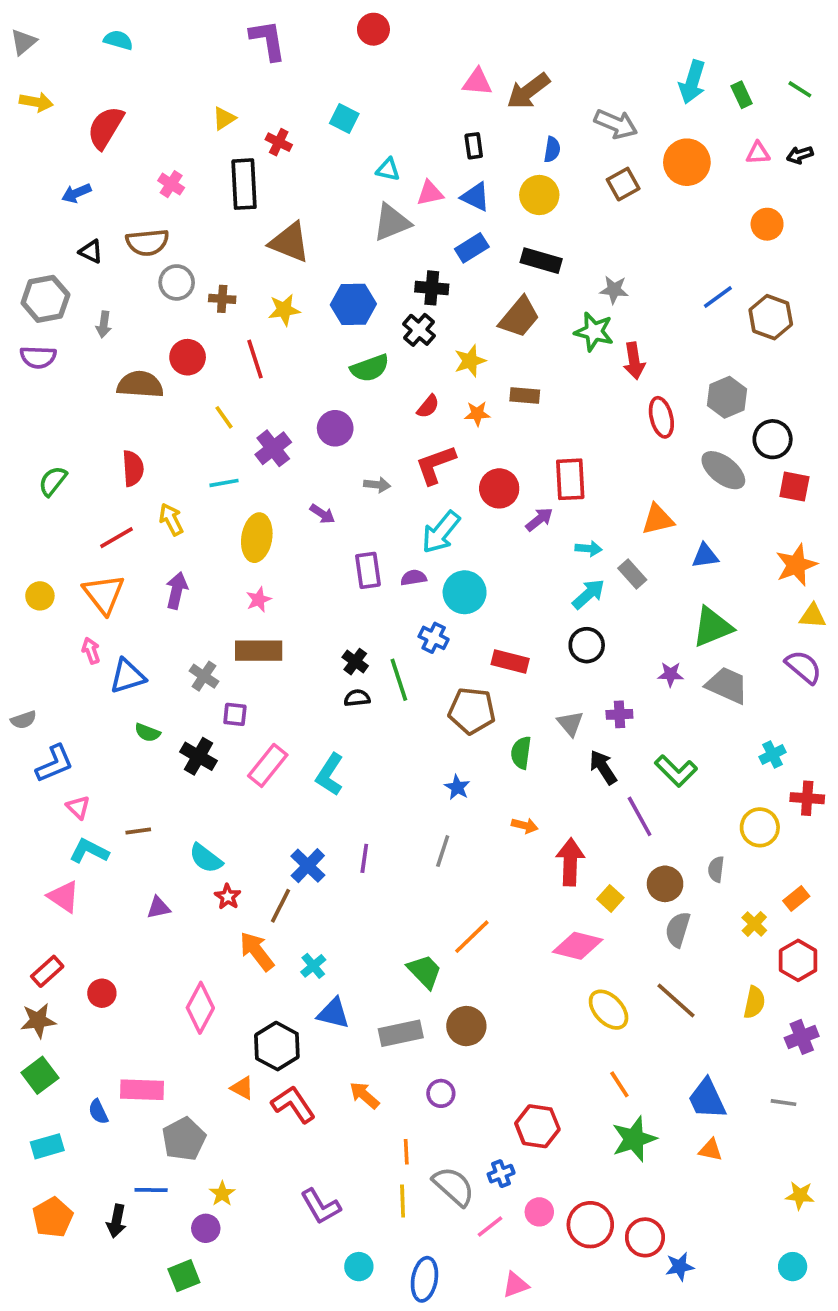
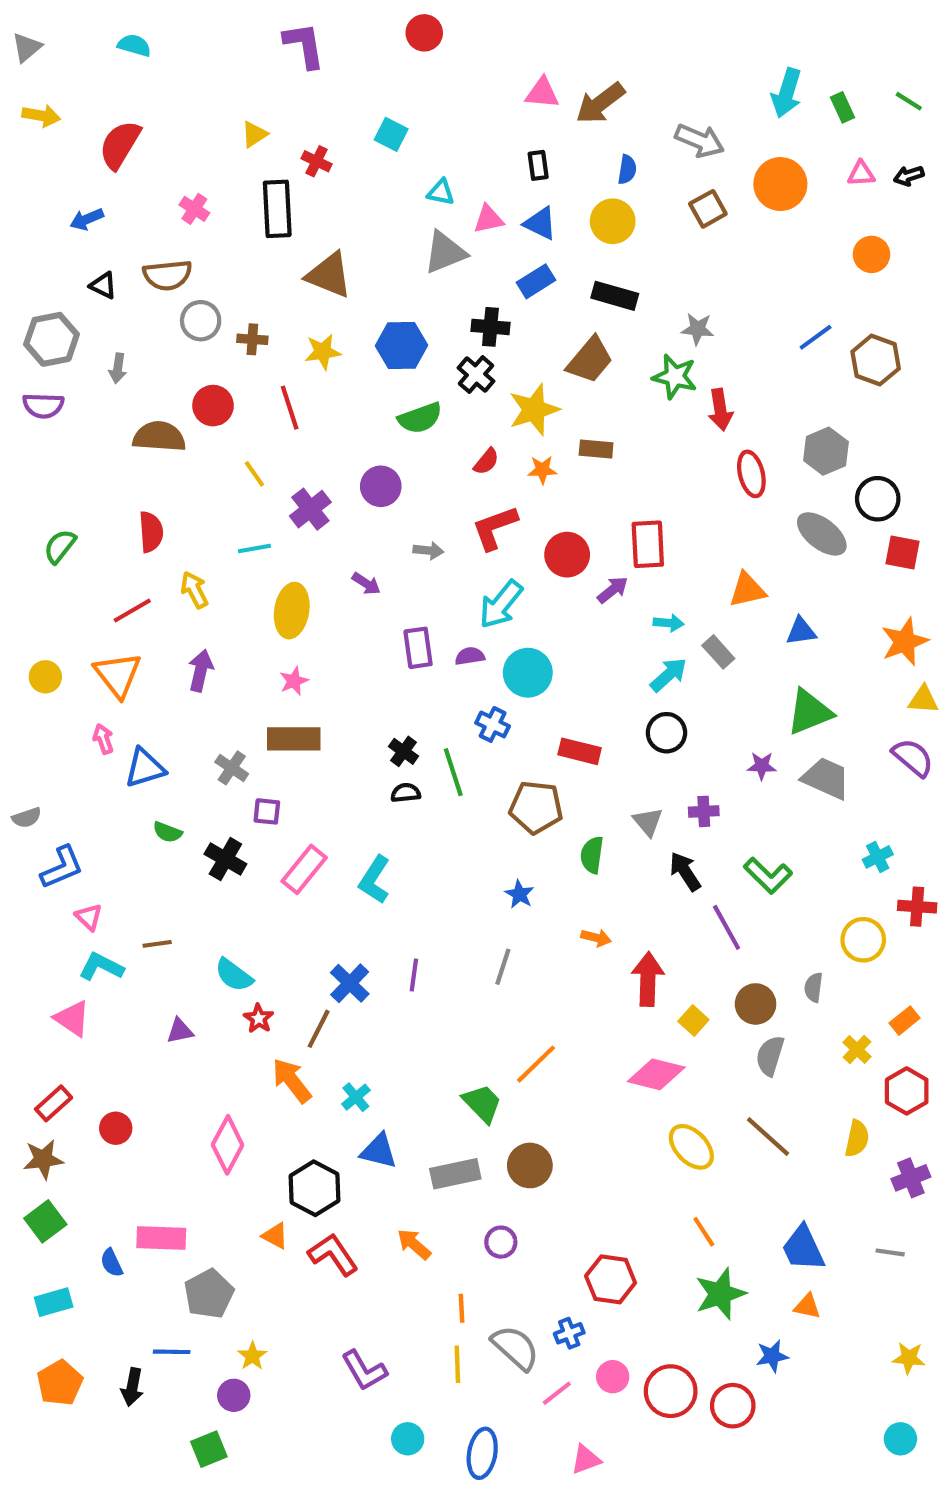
yellow star: (470, 361) -> (534, 410), size x1.4
blue star: (680, 1267) -> (772, 1356), moved

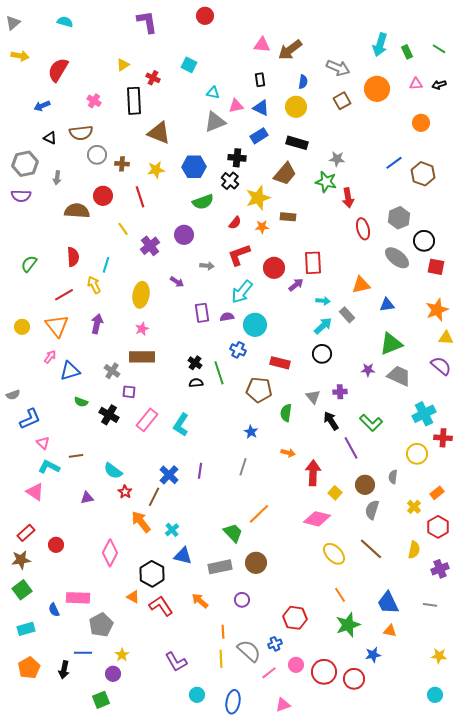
cyan line: (254, 548) -> (106, 265), moved, turned -63
pink arrow: (103, 739) -> (50, 357), turned 56
cyan cross: (878, 857) -> (424, 414), size x1.6

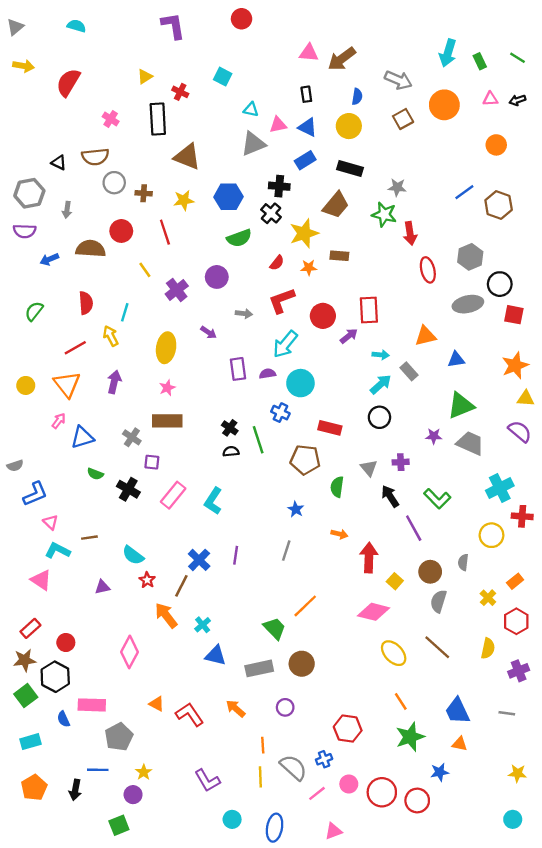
blue arrow: (42, 106) -> (49, 259), moved
gray ellipse: (397, 258) -> (468, 304), turned -50
black hexagon: (152, 574) -> (55, 677), moved

